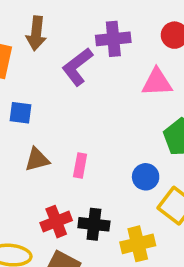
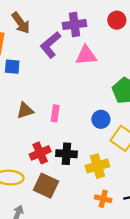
brown arrow: (36, 33) -> (21, 23), turned -40
pink triangle: (157, 82) -> (86, 55), moved
blue square: (21, 113) -> (12, 67), moved

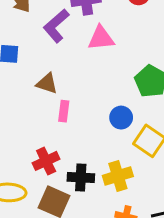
brown triangle: (25, 110) -> (47, 83), moved, turned 36
black cross: (66, 154) -> (81, 178), moved

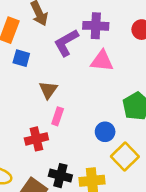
brown triangle: (47, 83) -> (48, 90), turned 36
red cross: (46, 161) -> (36, 139), moved

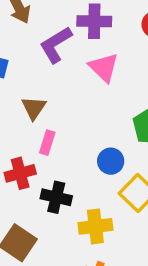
pink triangle: (102, 61) -> (104, 68), turned 40
black cross: (60, 176) -> (56, 197), moved

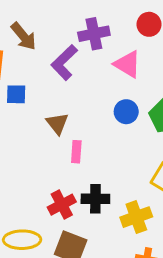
pink triangle: (104, 68) -> (127, 64), moved
blue circle: (111, 161) -> (126, 112), moved
red cross: (20, 173) -> (62, 205), moved

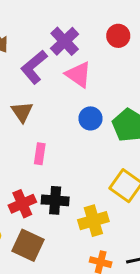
purple cross: (94, 34) -> (65, 41), turned -36
pink triangle: (127, 64) -> (78, 74), moved
brown triangle: (57, 123) -> (22, 112), moved

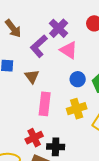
pink rectangle: (40, 154) -> (45, 104), size x1.6
black cross: (55, 200) -> (56, 147), moved
yellow cross: (93, 221) -> (77, 109), moved

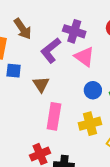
purple cross: (59, 28) -> (74, 31), turned -30

